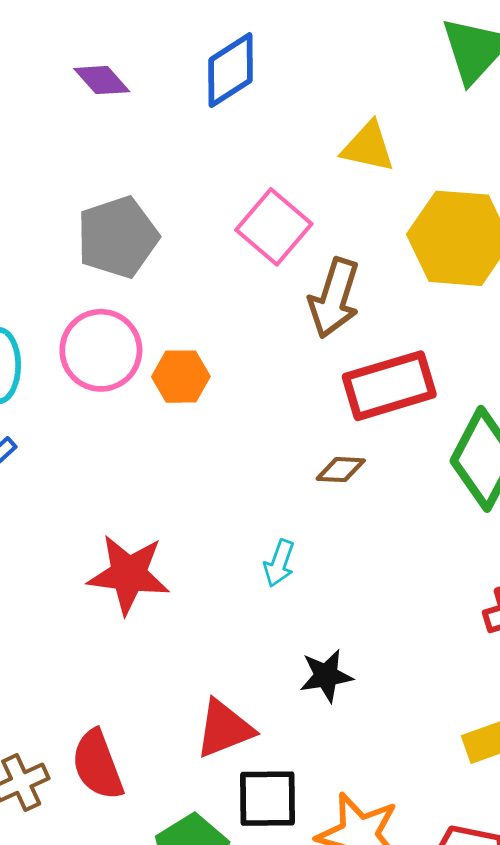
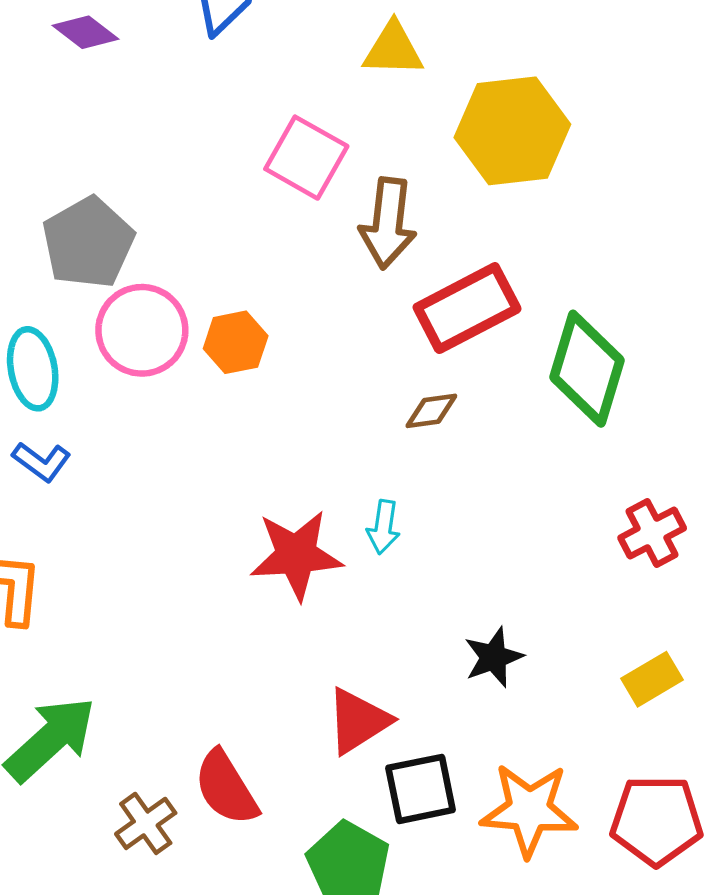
gray pentagon: (118, 237) -> (88, 243), moved
red star: (129, 574) -> (296, 555), moved
black star: (326, 676) -> (494, 657), moved

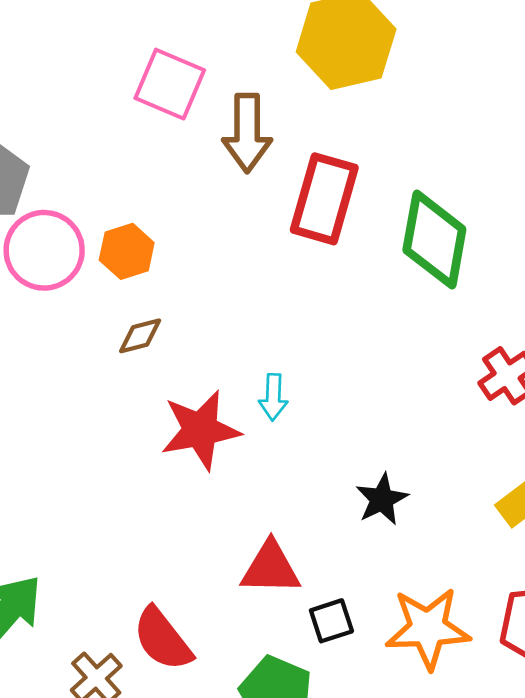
red rectangle: (467, 308) -> (324, 199), turned -40
brown diamond: (431, 411) -> (140, 336), moved
red triangle: (358, 721) -> (271, 568), turned 40
black square: (421, 789) -> (331, 621), size x0.7

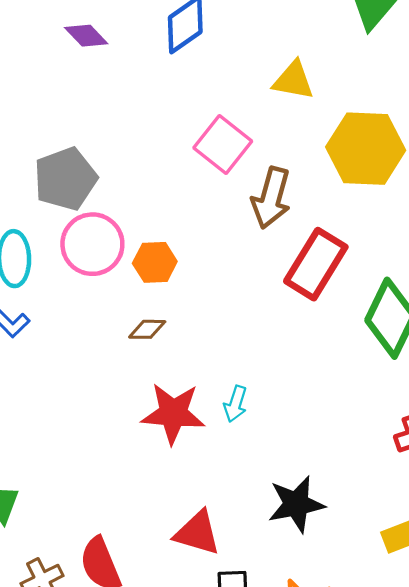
black star: (382, 499) -> (296, 504), size x1.4

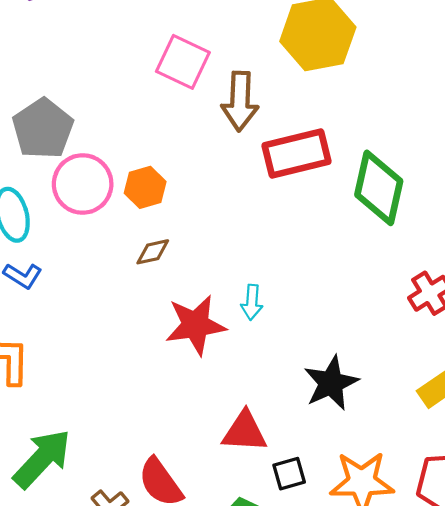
red rectangle: (316, 264) -> (296, 154), turned 58

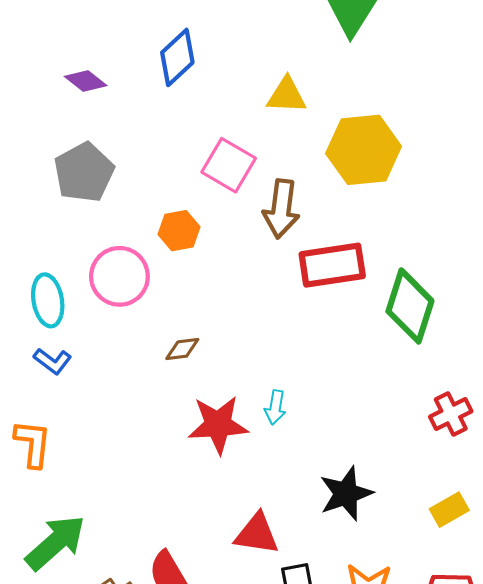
gray pentagon: (43, 129) -> (84, 172), moved
orange hexagon: (145, 187) -> (179, 231), moved

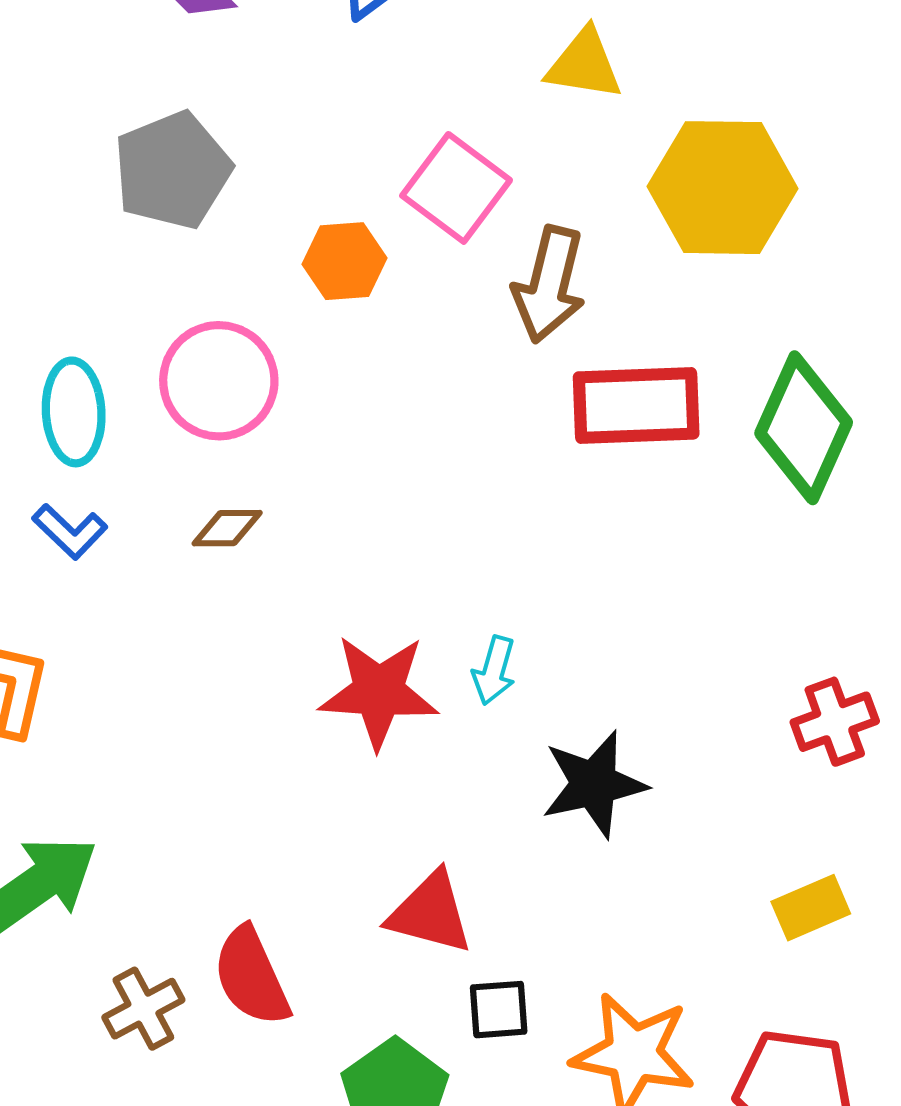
orange hexagon: (179, 231) -> (345, 261), moved
green diamond: (410, 306) -> (804, 428), moved
brown diamond: (182, 349) -> (227, 528), moved
black star: (346, 494) -> (594, 784), moved

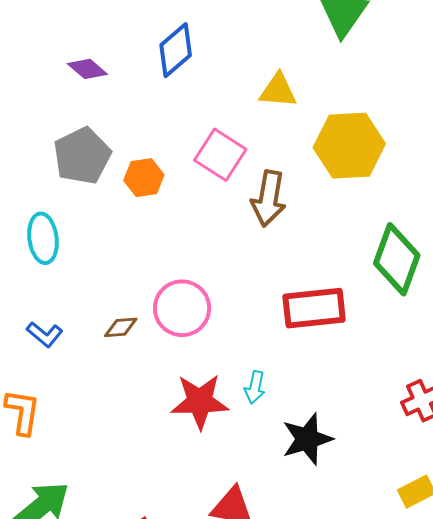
orange hexagon: (345, 261) -> (144, 178), moved
pink circle: (219, 381) -> (182, 308), moved
red rectangle: (636, 405) -> (314, 308), moved
cyan ellipse: (74, 412) -> (43, 238), moved

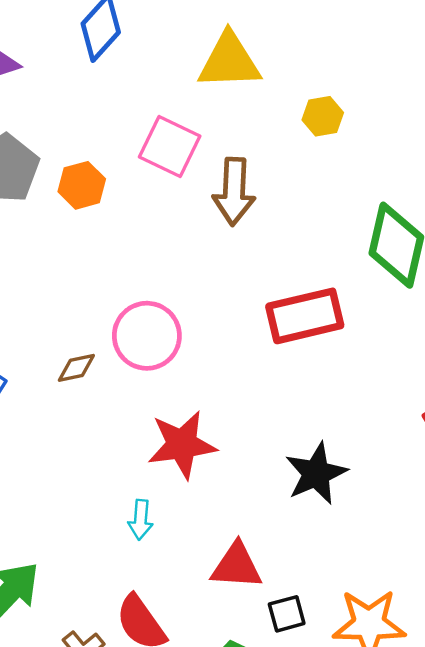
yellow triangle: (278, 91) -> (229, 61), size x1.4
yellow hexagon: (349, 146) -> (323, 116), size x0.5
cyan arrow: (255, 387) -> (140, 520), moved

